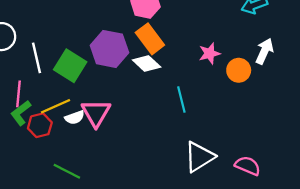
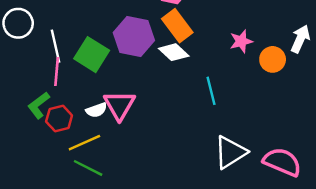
pink line: (18, 94) -> (57, 71), moved
yellow line: (56, 106) -> (84, 143), moved
pink semicircle: (248, 166) -> (282, 162), size x1.4

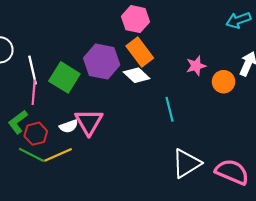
green line: (88, 168) -> (32, 155), moved

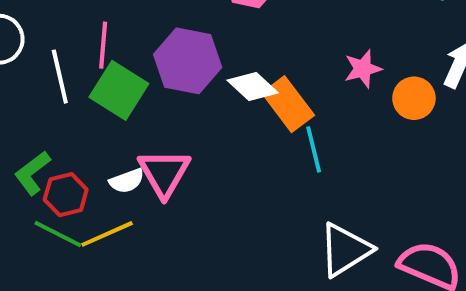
orange rectangle: (140, 52) -> (288, 104), moved
pink line: (34, 92) -> (103, 45), moved

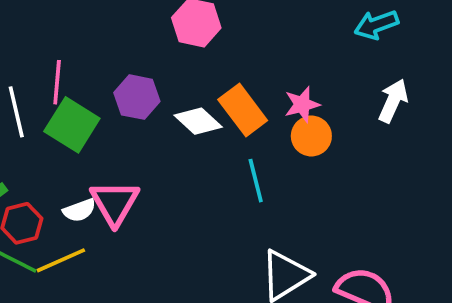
purple hexagon: (188, 61) -> (137, 97), size x0.7
orange circle: (414, 98) -> (311, 136), moved
orange rectangle: (288, 104) -> (243, 110), moved

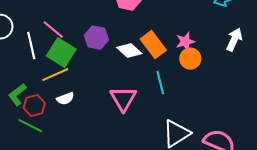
pink line: (57, 82) -> (53, 30), turned -55
pink triangle: (115, 203) -> (123, 99), moved
yellow line: (61, 260) -> (55, 75), moved

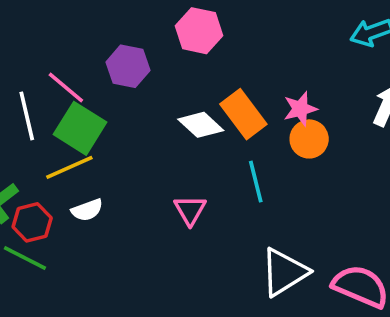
purple hexagon: (96, 38) -> (128, 66), moved
pink triangle: (123, 99) -> (190, 210), size x0.7

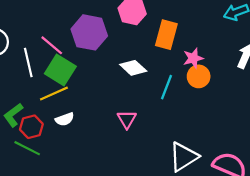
purple hexagon: (128, 66) -> (89, 32), size x1.4
orange rectangle: (243, 114) -> (166, 35), moved, turned 52
cyan line: (256, 182) -> (166, 87), moved, turned 35

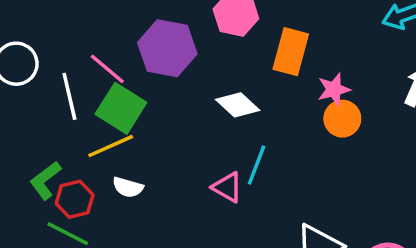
cyan line: (166, 87) -> (257, 165), moved
white semicircle: (65, 119) -> (128, 187), turned 36
pink triangle: (127, 119) -> (227, 187), turned -30

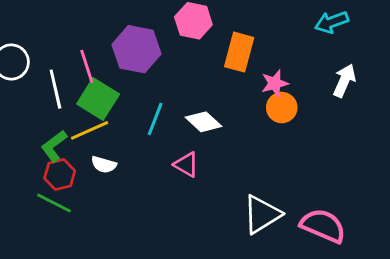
pink line: (107, 69) -> (87, 66), turned 32
white diamond: (238, 105) -> (203, 122), moved
cyan line: (257, 165) -> (155, 119), moved
green L-shape: (45, 180) -> (54, 146), moved

